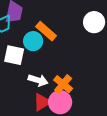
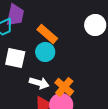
cyan circle: (33, 41) -> (45, 52), moved

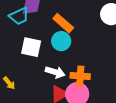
orange cross: (64, 87) -> (80, 76), turned -36

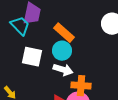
cyan trapezoid: (19, 16) -> (20, 26), turned -110
white arrow: (55, 72) -> (63, 70), moved

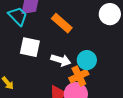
cyan circle: (62, 51) -> (87, 60), moved
orange cross: (81, 86) -> (79, 76), turned -30

